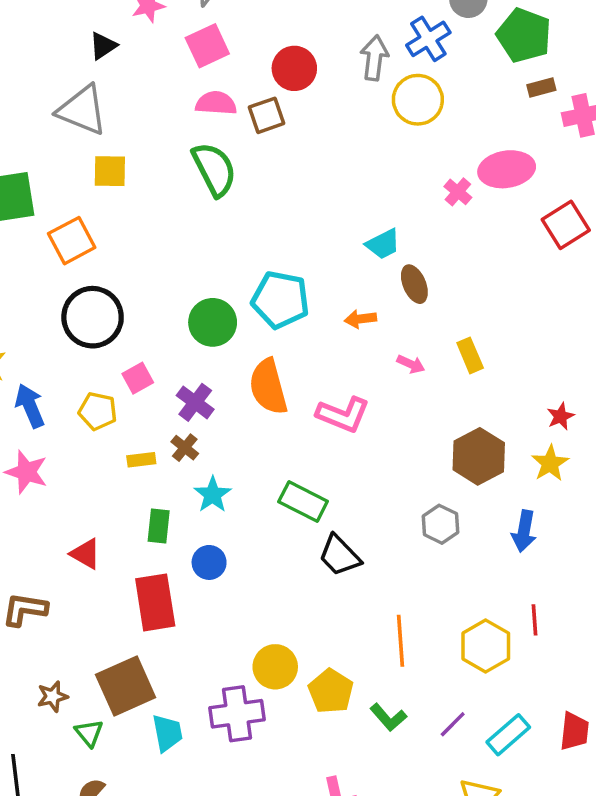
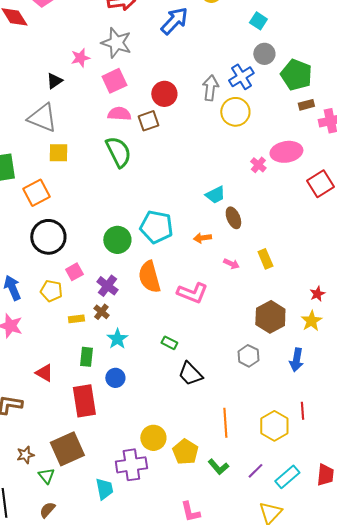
green rectangle: (303, 502) -> (169, 343), size x0.6
cyan trapezoid: (167, 733) -> (104, 489), moved

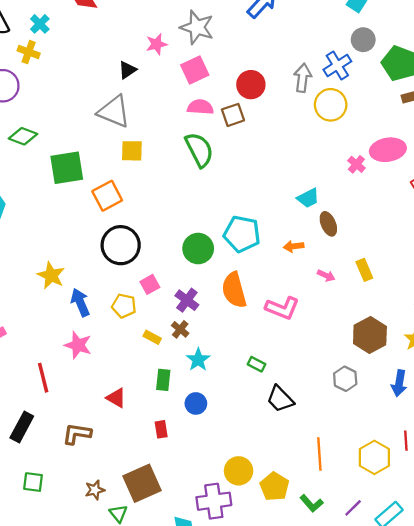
yellow rectangle: (76, 319) -> (152, 337), turned 35
red rectangle: (84, 401) -> (161, 429), size x0.5

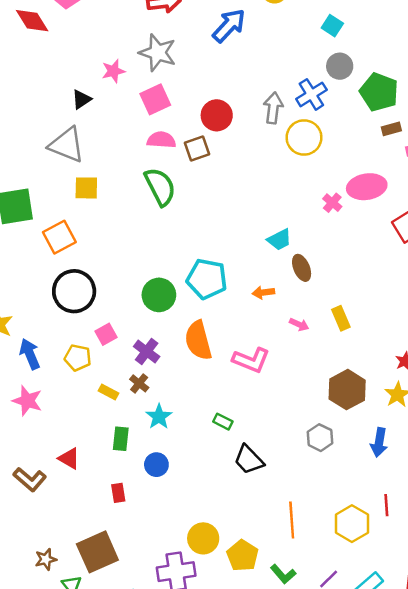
brown L-shape: (77, 434) -> (30, 479), moved, turned -148

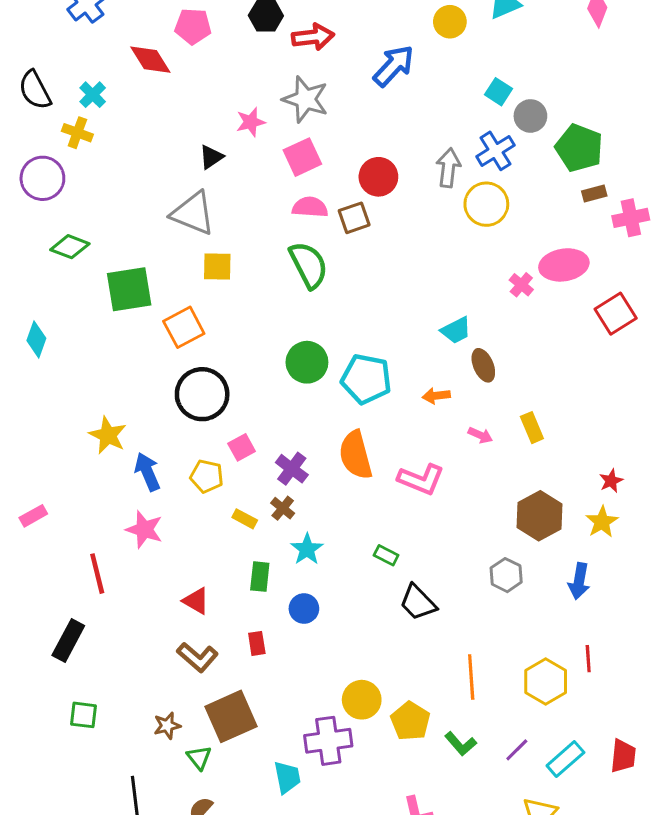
cyan square: (332, 26) -> (499, 92), moved
green circle: (159, 295) -> (307, 362), moved
brown L-shape: (30, 479) -> (198, 657), moved

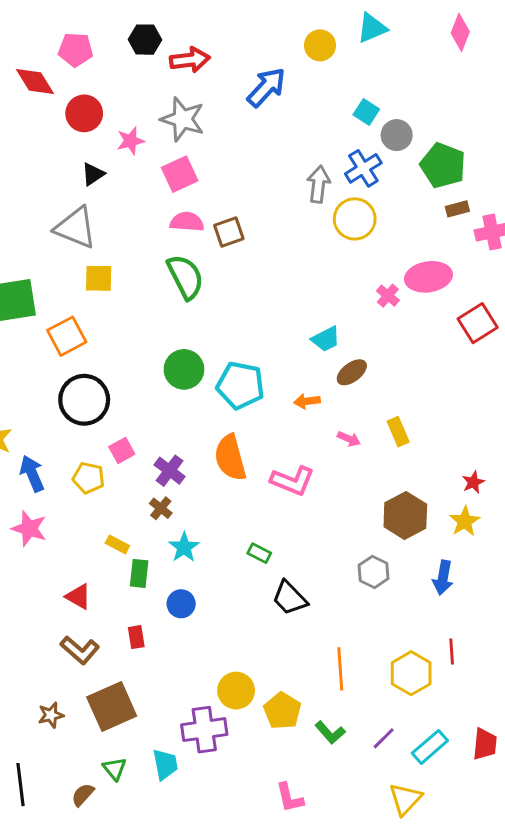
red circle: (378, 177) -> (84, 113), moved
brown ellipse: (483, 365) -> (352, 372), turned 76
yellow rectangle: (245, 519) -> (117, 544), moved
green triangle: (199, 757) -> (115, 769), moved

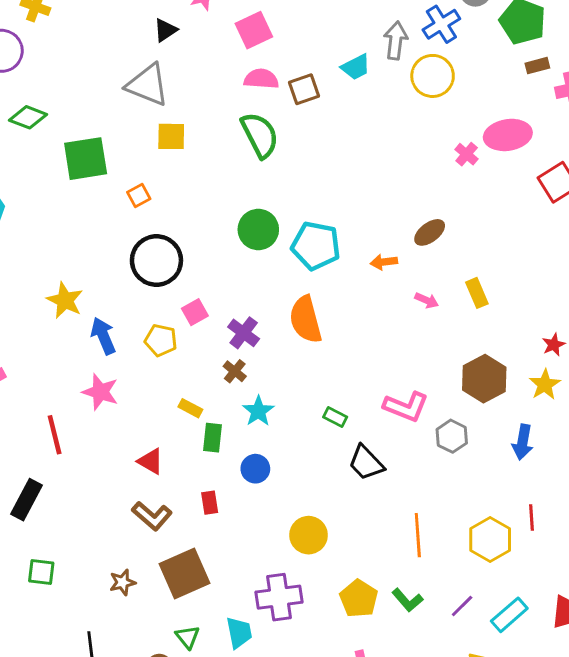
orange square: (67, 336) -> (139, 196), size x0.6
cyan trapezoid: (326, 339) -> (356, 67), moved
pink L-shape: (292, 481) -> (406, 407), moved
yellow circle: (236, 691) -> (309, 535), moved
yellow pentagon: (282, 711) -> (359, 599), moved

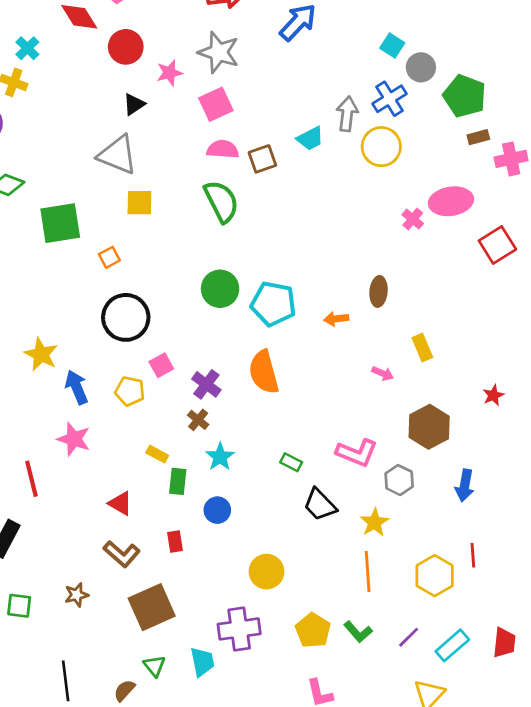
brown ellipse: (430, 232) -> (379, 291), turned -48
pink arrow: (427, 300) -> (383, 373), moved
yellow star: (545, 385) -> (374, 522), moved
brown star: (122, 582) -> (77, 595), moved

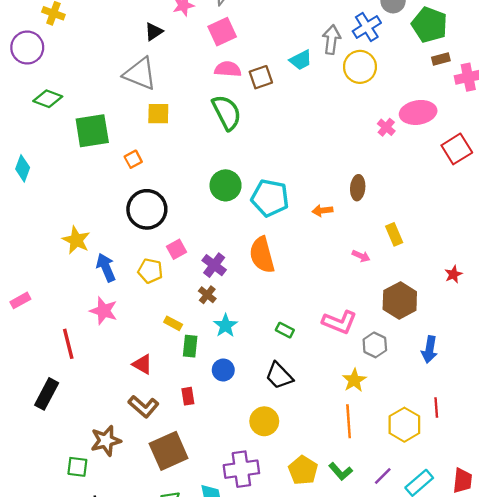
black trapezoid: (320, 505) -> (279, 376), moved
brown star: (77, 595) -> (106, 441), size x1.5
green square: (19, 606) -> (77, 467), moved

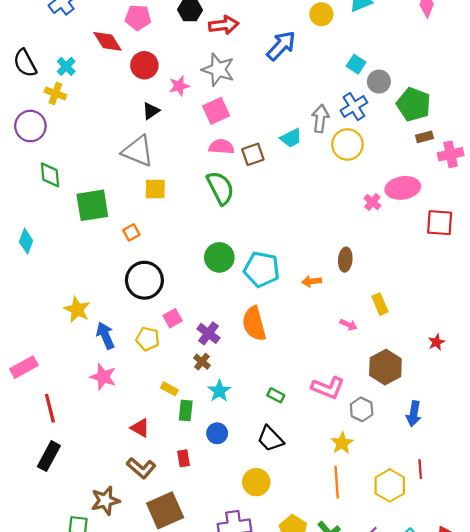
green diamond: (48, 99) -> (50, 175), turned 64
red square: (457, 149) -> (440, 223), turned 36
pink rectangle: (20, 300) -> (24, 367), size x1.4
red line: (68, 344) -> (50, 408), moved

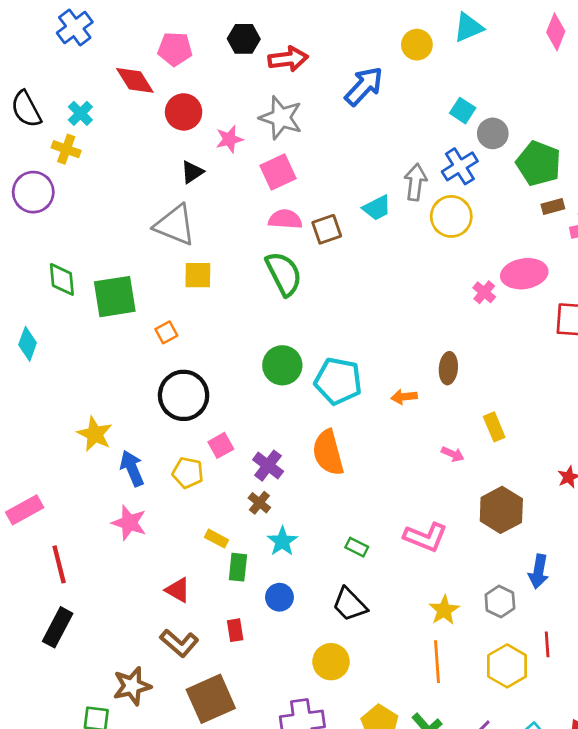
green diamond: (50, 175) -> (62, 279), moved
gray hexagon: (362, 409) -> (500, 602), moved

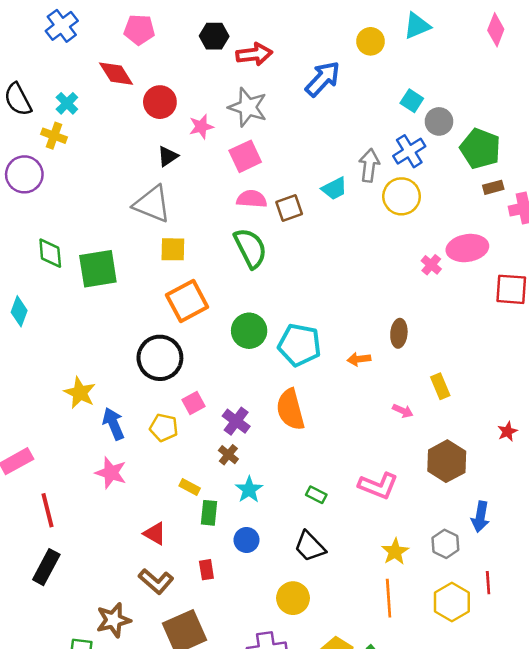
pink pentagon: (175, 49) -> (139, 30), moved
orange square: (166, 332) -> (187, 301), moved, size x2.0

